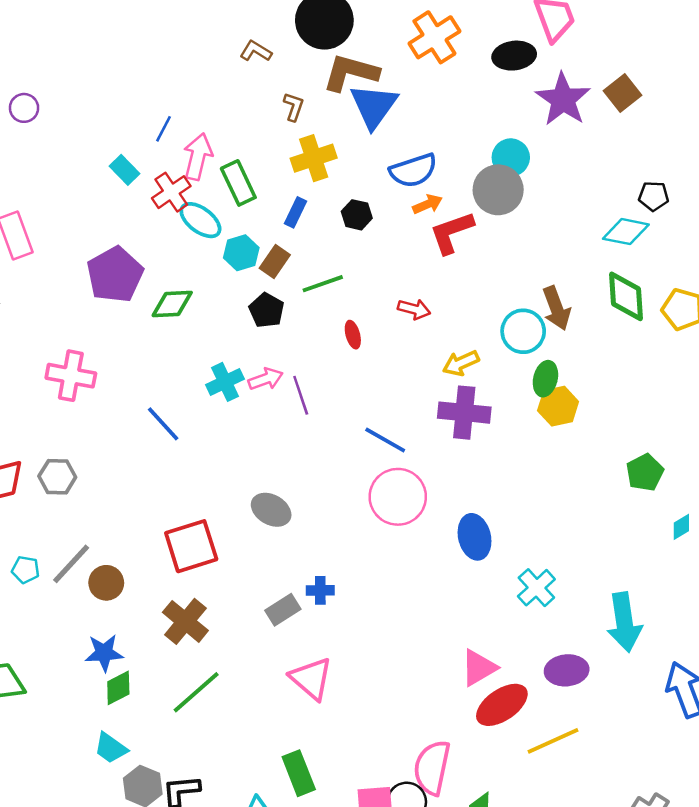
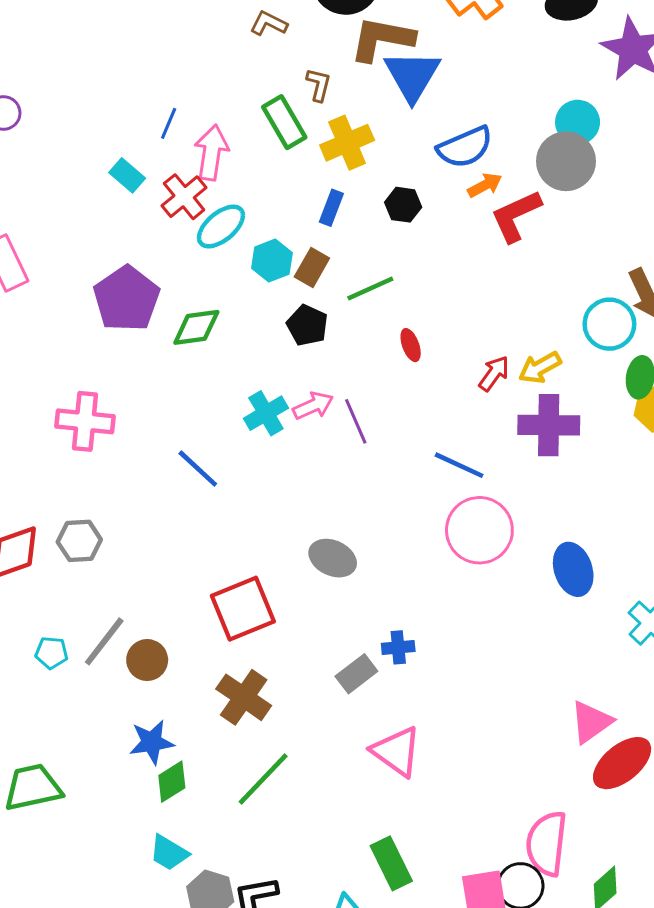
green rectangle: (238, 183) -> (284, 122), moved
cyan ellipse: (200, 220) -> (221, 226), turned -72
red arrow: (414, 309) -> (494, 373), moved, turned -64

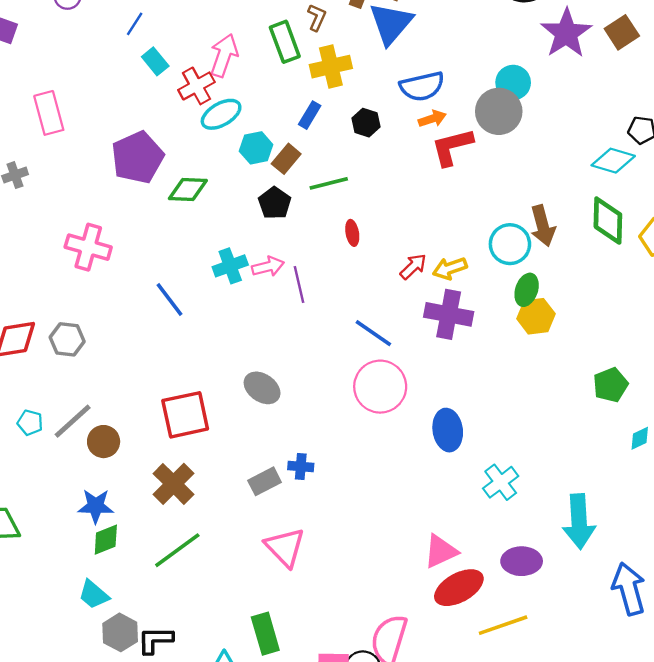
blue line: (169, 123) -> (135, 24), moved

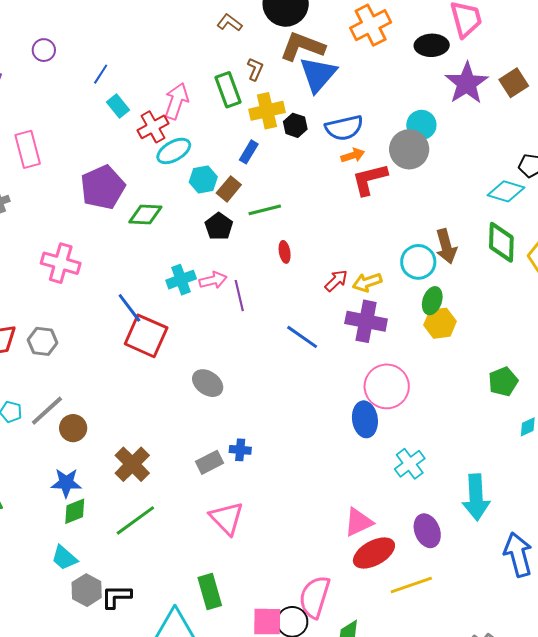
black hexagon: (366, 123) -> (295, 125), moved
pink circle: (380, 387) -> (387, 386), moved
red square: (185, 415) -> (146, 336), moved, turned 36
purple ellipse: (522, 561) -> (427, 531), turned 68

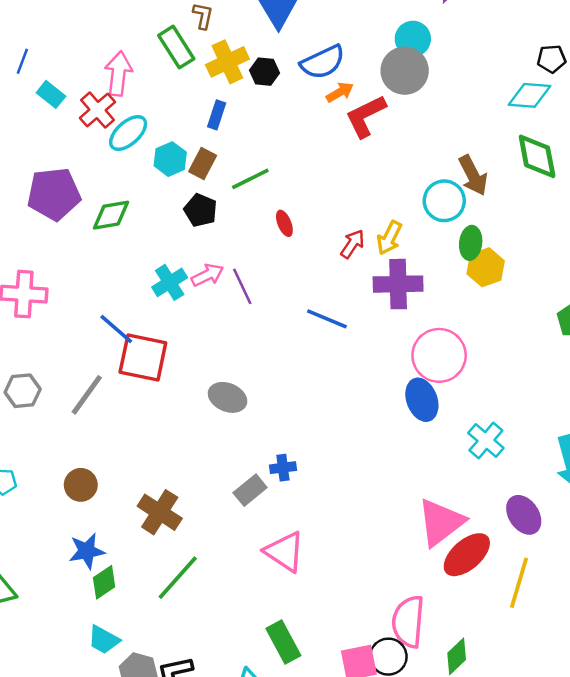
purple pentagon: (103, 187) -> (54, 194), turned 30
yellow arrow: (367, 282) -> (389, 238), turned -32
gray line: (47, 411) -> (87, 395), moved
pink triangle: (359, 522) -> (441, 522), size x1.4
yellow line: (411, 585) -> (519, 583), turned -42

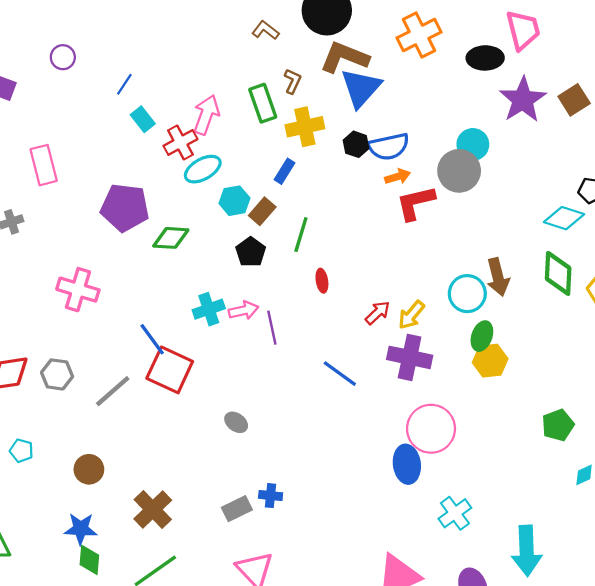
black hexagon: (264, 72) -> (356, 144), moved
green line: (250, 179) -> (301, 235), turned -60
gray ellipse: (228, 397) -> (236, 422), size x0.7
green diamond: (104, 582) -> (89, 560), turned -64

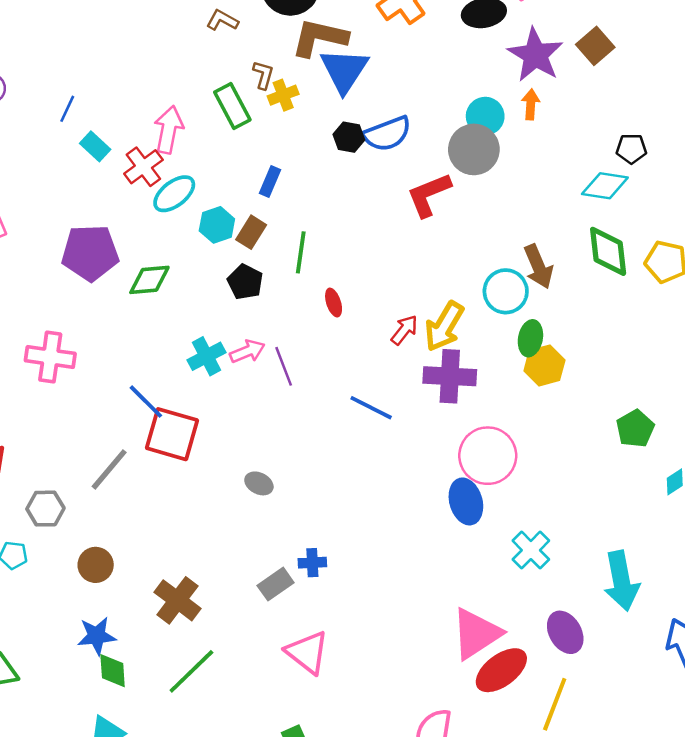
yellow cross: (305, 127) -> (283, 95), moved, size x0.7
orange arrow: (398, 177) -> (531, 104), moved, turned -60
yellow arrow: (411, 315) -> (444, 326), size x1.4
gray hexagon: (57, 374) -> (45, 509), moved

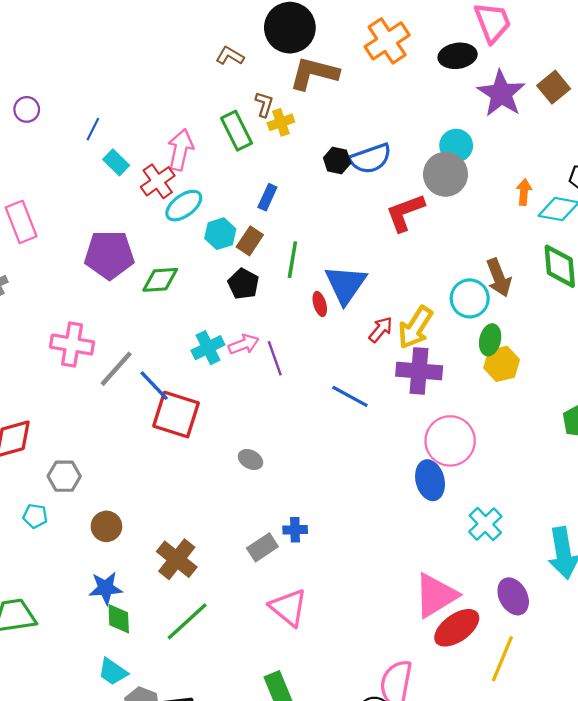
blue triangle: (344, 70) -> (346, 285), moved
orange arrow: (531, 104) -> (524, 192), moved
gray line: (109, 469) -> (116, 369), moved

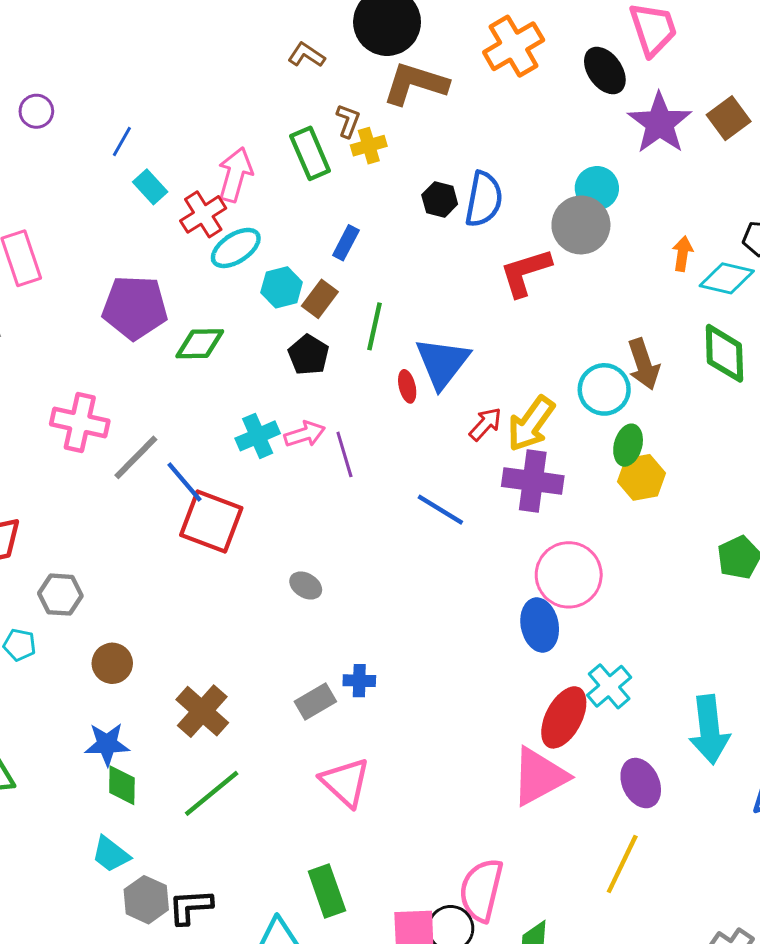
black ellipse: (458, 56) -> (605, 71), turned 60
blue semicircle: (371, 159) -> (484, 199), turned -63
red ellipse: (457, 628) -> (564, 717), moved, turned -30

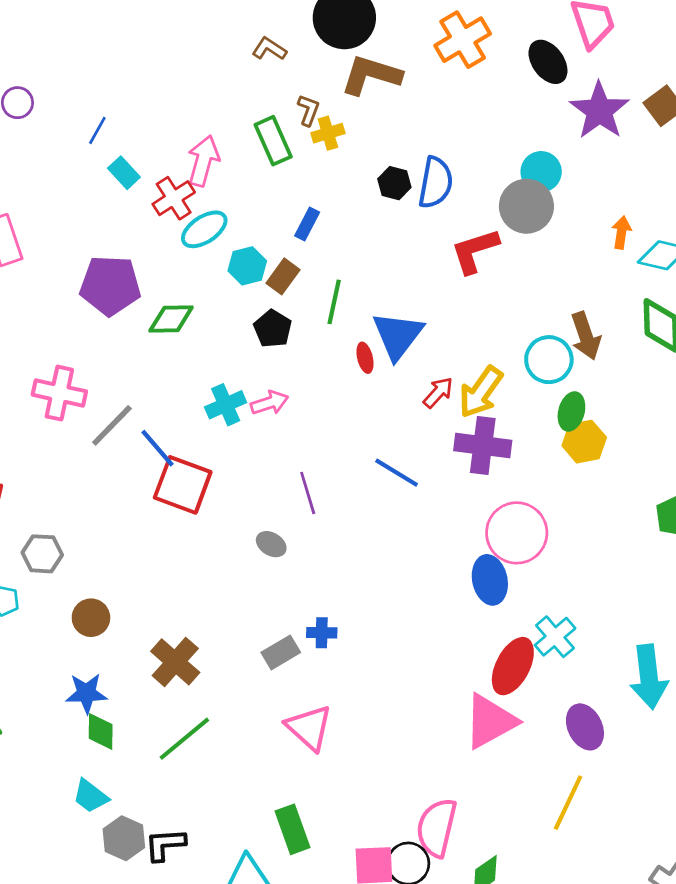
purple line: (344, 454) -> (308, 493), moved

